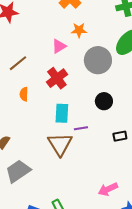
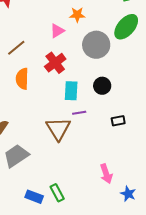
orange semicircle: (24, 94) -> (22, 79), size x1.5
cyan rectangle: (62, 113) -> (71, 91), moved
pink arrow: (108, 189) -> (106, 174), turned -84

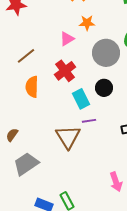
black circle: (102, 86) -> (104, 88), moved
cyan rectangle: (71, 91) -> (81, 99), turned -30

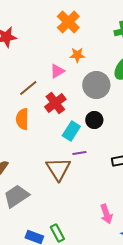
brown line: (26, 56) -> (28, 88), moved
cyan rectangle: (81, 99) -> (71, 131), turned 60

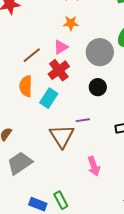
orange star: (77, 55) -> (71, 23), moved
pink triangle: (57, 71) -> (61, 47), moved
cyan rectangle: (71, 131) -> (49, 98), moved
pink arrow: (106, 214) -> (94, 166), moved

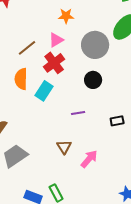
brown triangle: (62, 136) -> (64, 147), moved, size x0.6
pink arrow: (94, 166) -> (89, 159), turned -120

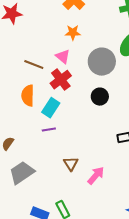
pink triangle: (56, 40) -> (63, 57), turned -49
brown line: (27, 48) -> (34, 65), turned 60
purple line: (78, 113) -> (49, 130), moved

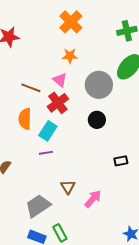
gray trapezoid: (22, 173) -> (38, 206), moved

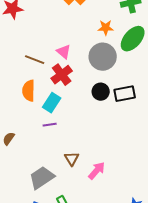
orange star: (70, 56) -> (106, 28), moved
black rectangle: (121, 161) -> (125, 94), moved, size x1.5

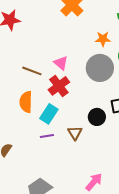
black circle: (101, 92) -> (97, 117), moved
brown triangle: (72, 159) -> (75, 133), moved

